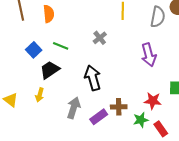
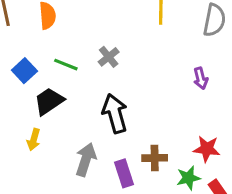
gray cross: (100, 38) -> (109, 57), moved
purple arrow: (149, 55) -> (201, 78), size x0.6
purple rectangle: (99, 117) -> (124, 173), turned -72

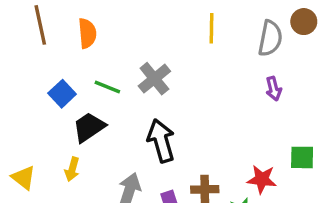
gray cross: (109, 57) -> (154, 79), size x1.4
purple arrow: (201, 78) -> (274, 89), moved

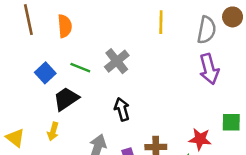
purple arrow: (274, 89) -> (209, 69), size x1.6
black arrow: (161, 141) -> (122, 109), size x0.7

